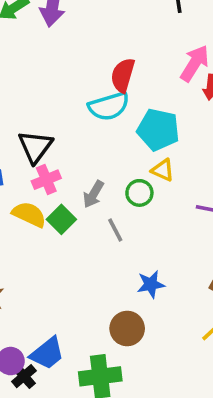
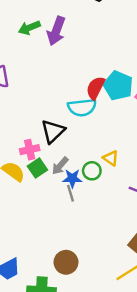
cyan pentagon: (158, 130) -> (118, 86), moved
black triangle: (35, 147) -> (53, 131), moved
green square: (61, 219) -> (37, 168), moved
blue star: (151, 284) -> (72, 178), moved

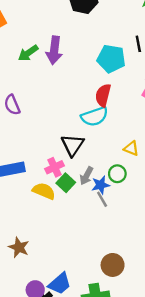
cyan pentagon: (118, 86) -> (111, 59), moved
yellow triangle: (111, 158) -> (131, 148), moved

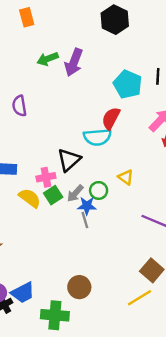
green circle: (117, 174) -> (99, 190), moved

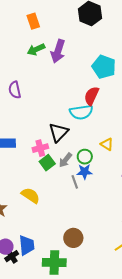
orange rectangle: (27, 17) -> (33, 21), moved
yellow semicircle: (30, 198) -> (31, 195), moved
blue star: (87, 206) -> (85, 172), moved
blue trapezoid: (23, 293) -> (27, 245), turned -65

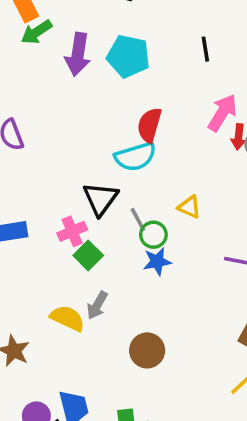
green arrow: (36, 49) -> (37, 32), moved
cyan pentagon: (104, 67) -> (128, 56), moved
gray arrow: (65, 160) -> (97, 305), moved
gray line: (75, 182) -> (138, 220), moved
brown circle: (73, 238) -> (147, 350), moved

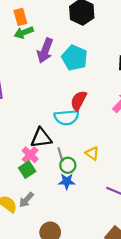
black triangle: (100, 199) -> (41, 138), turned 35
pink cross: (72, 231) -> (30, 155), moved, turned -35

